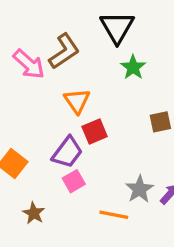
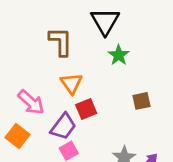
brown L-shape: (64, 51) -> (61, 42), turned -56
pink arrow: (29, 64) -> (31, 102), moved

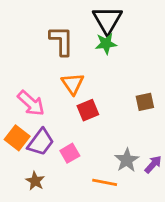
green star: (119, 55) -> (106, 44), moved, turned 30
purple trapezoid: (63, 127) -> (41, 142), moved

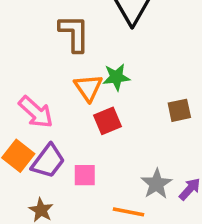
green star: (106, 44) -> (116, 77), moved
pink square: (70, 153) -> (85, 175), turned 30

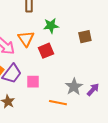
orange triangle: (88, 88) -> (26, 39), moved
brown square: (179, 110) -> (85, 37), moved

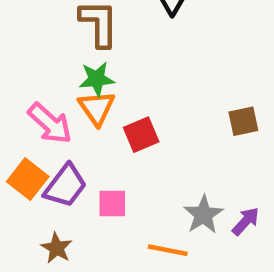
green star: (51, 26) -> (97, 79), moved
brown square: (85, 37) -> (243, 121), moved

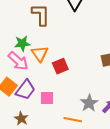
green star: (97, 79) -> (22, 43), moved

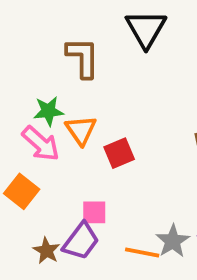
purple trapezoid: (25, 90) -> (81, 241), moved
gray star: (89, 103) -> (173, 241), moved

